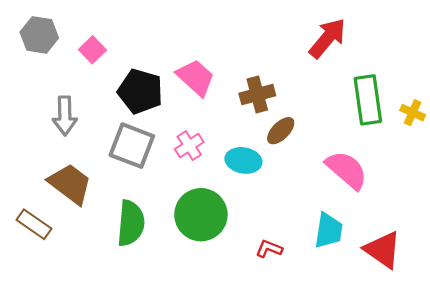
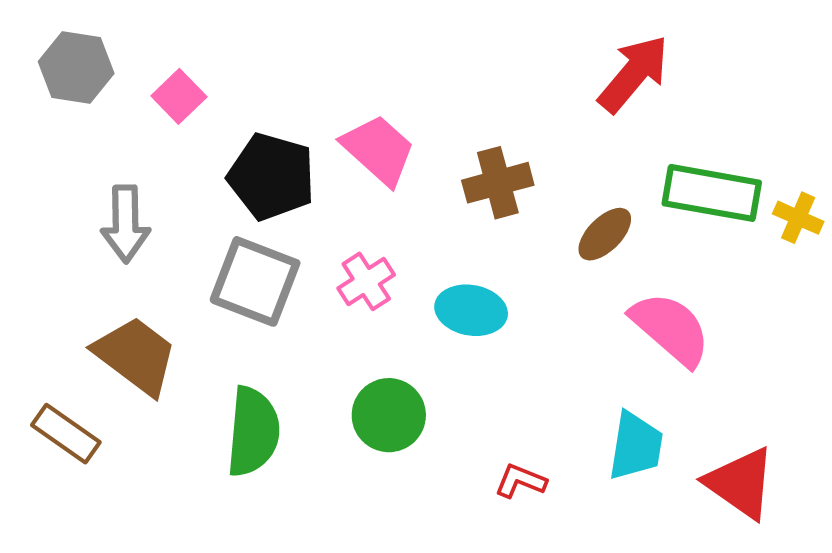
green rectangle: (368, 100) -> (712, 193), turned -72
brown ellipse: (281, 131) -> (605, 234), moved
green circle: (201, 215) -> (389, 415), size x0.7

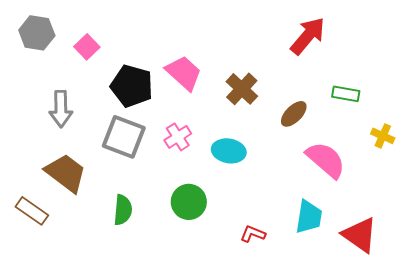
brown cross: (498, 183) -> (242, 89), turned -32
green rectangle: (712, 193) -> (346, 94), size x0.6
yellow cross: (798, 218) -> (383, 136), moved
green semicircle: (253, 432) -> (123, 210), size x0.7

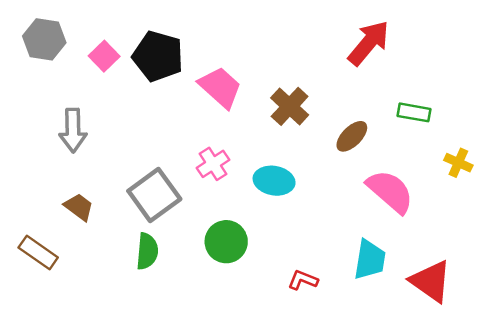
black pentagon: (132, 86) -> (158, 56), moved
gray square: (124, 137) -> (154, 195), moved, turned 33
brown trapezoid: (66, 173) -> (79, 207), size x0.6

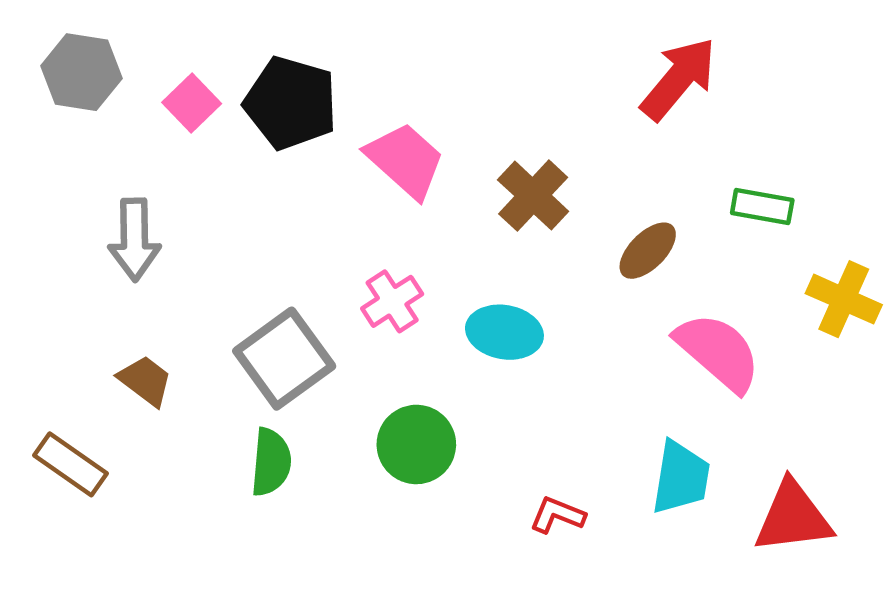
yellow cross: (458, 163) -> (844, 299), size x1.4
red triangle: (431, 281) -> (793, 517), turned -42

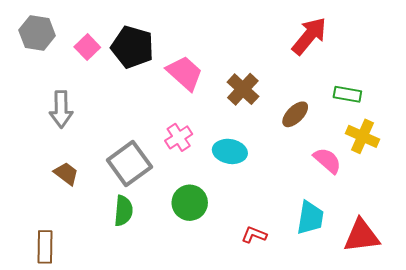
yellow cross: (844, 299) -> (362, 136), moved
pink semicircle: (718, 352) -> (327, 161), size x0.7
brown rectangle: (70, 464) -> (45, 247), moved, turned 56

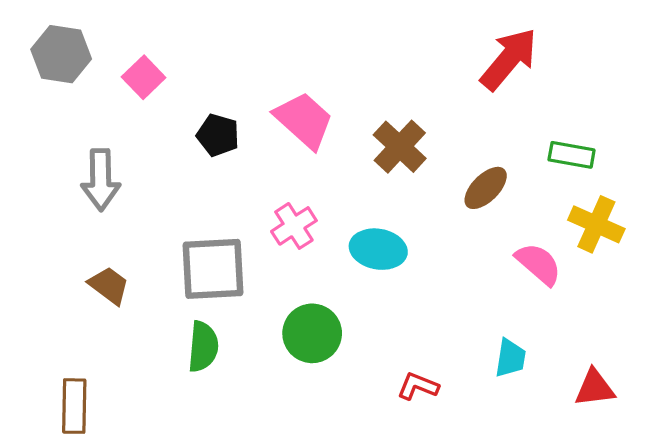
black pentagon: (132, 47) -> (218, 135), moved, size x0.6
gray square: (129, 164) -> (213, 269), turned 33
cyan trapezoid: (310, 218) -> (510, 358), size x0.7
red triangle: (361, 236) -> (595, 388), size x0.7

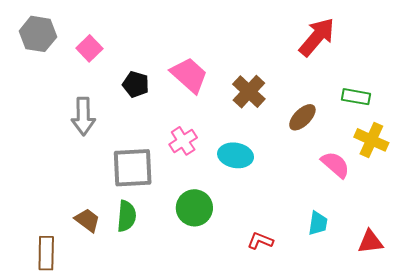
gray arrow: (101, 180) -> (83, 116), moved
brown trapezoid: (109, 285) -> (87, 220), moved

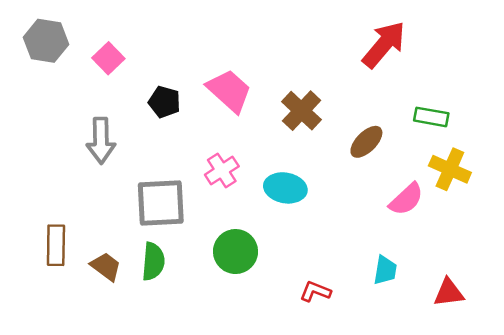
pink semicircle: (335, 165) -> (406, 199), turned 96
brown rectangle: (46, 253) -> (56, 245), moved

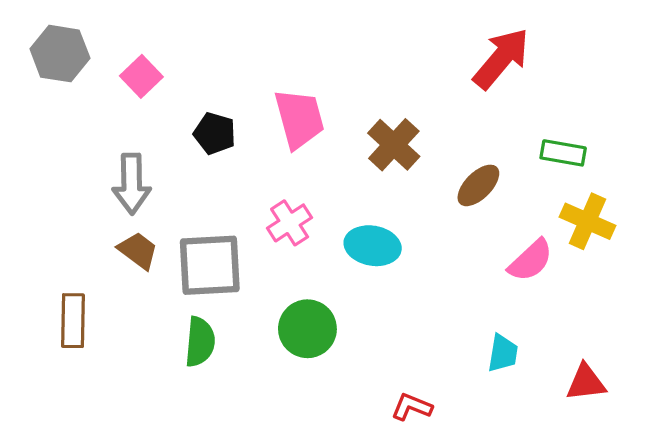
pink trapezoid: (229, 91) -> (299, 119), turned 33
brown trapezoid: (106, 266) -> (138, 251), moved
red L-shape: (315, 291) -> (412, 407), moved

